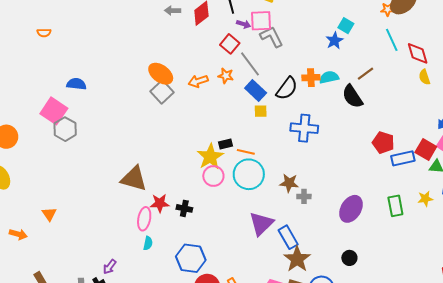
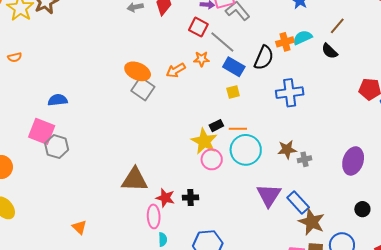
black semicircle: (352, 96) -> (330, 51), size x0.7
yellow square: (261, 111) -> (233, 92), moved
red star: (160, 203) -> (165, 198), turned 30
orange triangle: (49, 214) -> (79, 227), moved

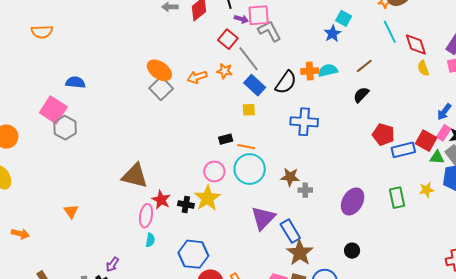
black semicircle: (330, 51) -> (361, 95), moved, turned 78
orange semicircle: (15, 57) -> (42, 32), size x1.5
yellow star: (204, 141) -> (207, 198), moved

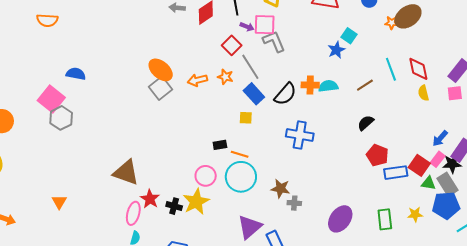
cyan line: (390, 32) -> (391, 69), moved
black semicircle: (361, 95) -> (366, 123), moved

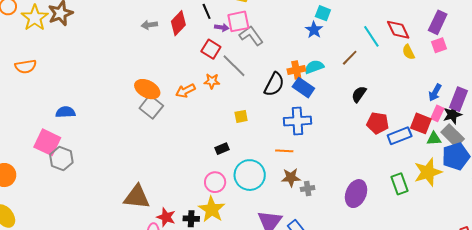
blue rectangle: (254, 94) -> (303, 88), moved
orange line: (240, 154) -> (284, 151), moved
yellow star: (415, 214) -> (428, 172), size x1.8

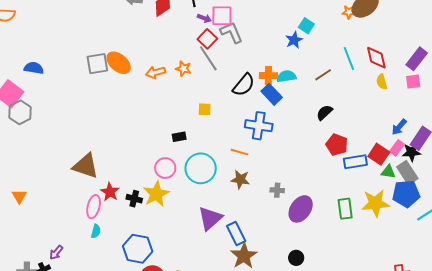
red square: (211, 49) -> (207, 39), moved
gray square: (151, 107) -> (97, 64), moved, turned 30
gray cross: (308, 189) -> (277, 190), moved

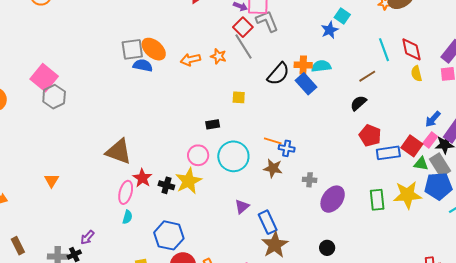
blue semicircle: (34, 68) -> (143, 65), moved
brown line: (323, 75) -> (367, 76), moved
blue cross: (259, 126) -> (287, 148), moved, size x0.6
purple triangle: (210, 218) -> (242, 207), size x0.6

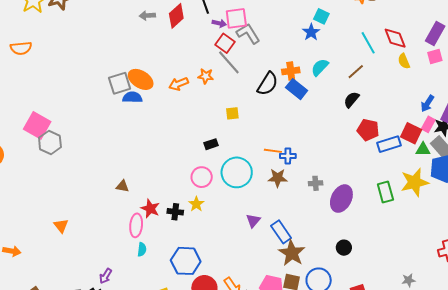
cyan semicircle: (321, 66) -> (320, 67), moved, turned -30
brown triangle: (119, 152) -> (123, 186), size x0.5
yellow star: (189, 181) -> (196, 204), size x0.6

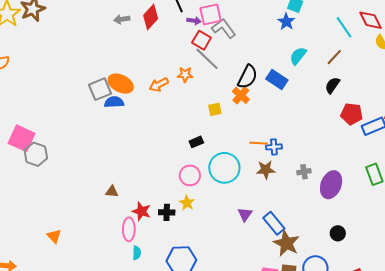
orange cross: (291, 71) -> (241, 95), moved, turned -36

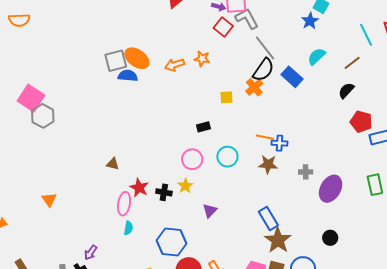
gray line: (207, 59) -> (265, 48), moved
cyan circle: (224, 168) -> (227, 157), size x0.7
purple triangle: (245, 214) -> (210, 211), moved

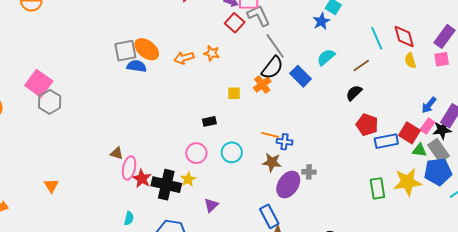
purple ellipse: (331, 189) -> (288, 185), moved
black cross: (164, 192) -> (166, 185), size x1.8
pink ellipse: (124, 204) -> (129, 168), moved

